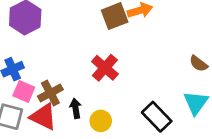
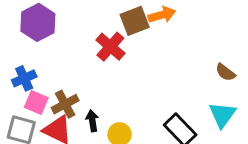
red cross: (105, 68) -> (110, 47), moved

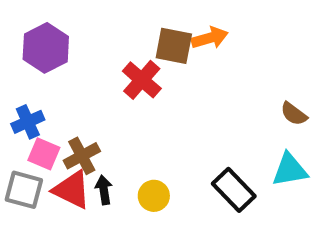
brown square: (135, 21) -> (174, 46), turned 32
cyan triangle: (222, 115) -> (290, 170), turned 44
black arrow: (92, 121) -> (104, 190), moved

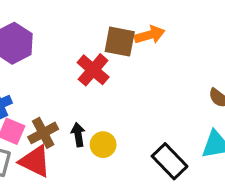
black arrow: (104, 190) -> (78, 135), moved
yellow circle: (154, 196) -> (103, 145), moved

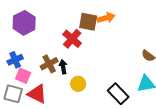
brown cross: (43, 133) -> (49, 64), moved
black arrow: (78, 135) -> (63, 67), moved

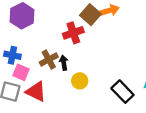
brown square: (88, 22) -> (90, 15), turned 30
red cross: (72, 39) -> (73, 33), turned 30
blue cross: (15, 60) -> (12, 55), turned 35

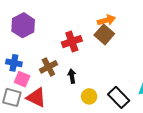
brown square: (90, 15) -> (104, 34), moved
black arrow: (64, 63) -> (72, 76), moved
yellow circle: (80, 81) -> (89, 96), moved

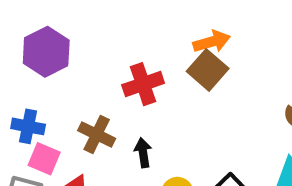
brown cross: (48, 67) -> (97, 135), turned -36

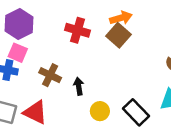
red cross: (143, 84) -> (77, 30), moved, turned 35
pink square: (44, 159) -> (18, 53), moved

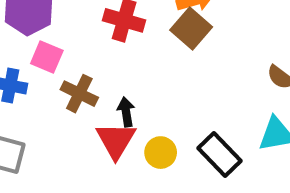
pink square: (18, 53) -> (47, 57), moved
red triangle: (35, 112) -> (116, 140), moved, turned 35

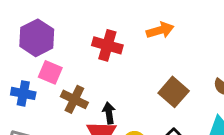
brown square: (191, 29) -> (174, 92), moved

